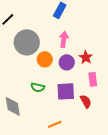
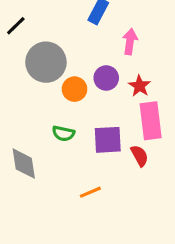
pink arrow: (64, 39) -> (130, 42), moved
purple circle: (67, 62) -> (106, 78), moved
pink rectangle: (93, 79) -> (151, 121), size x1.6

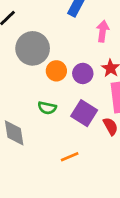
purple circle: (106, 78) -> (83, 73), moved
purple square: (108, 140) -> (84, 113), turned 35

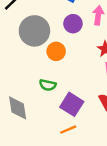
purple circle: (83, 73) -> (73, 24), moved
purple square: (84, 113) -> (72, 104), moved

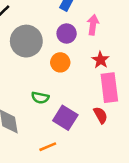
orange circle: (56, 51) -> (60, 62), moved
orange line: (68, 130) -> (48, 147), moved

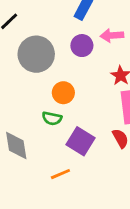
pink arrow: (93, 25) -> (112, 36), turned -102
orange circle: (60, 62) -> (63, 93), moved

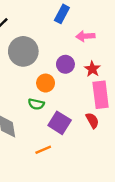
purple circle: (82, 46) -> (65, 64), moved

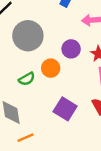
green semicircle: (36, 104) -> (27, 79), moved, turned -42
orange line: (43, 150) -> (26, 138), moved

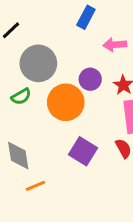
orange circle: (51, 68) -> (66, 102), size x1.6
green semicircle: (27, 79) -> (21, 97), moved

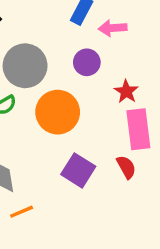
pink arrow: (115, 45) -> (113, 28), moved
purple circle: (90, 79) -> (87, 62), moved

